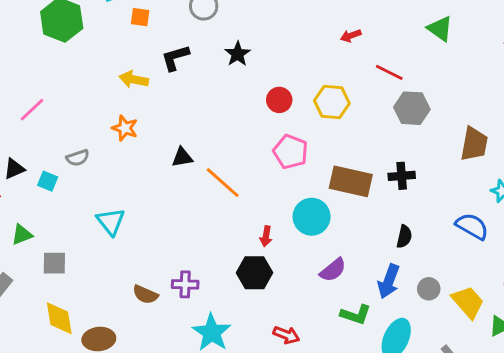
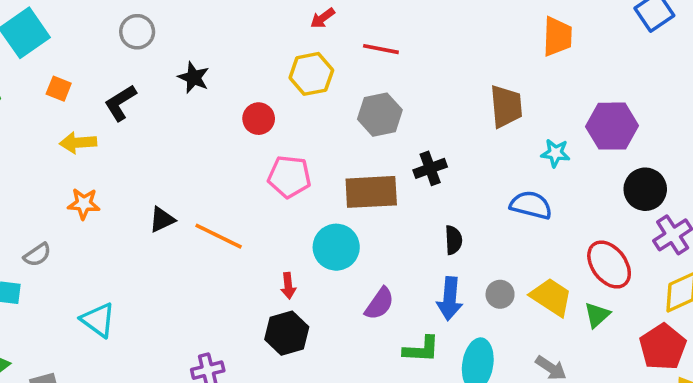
orange square: (140, 17) -> (59, 89), moved, turned 30
yellow hexagon: (332, 102) -> (311, 74), moved
gray hexagon: (412, 108) -> (380, 115), moved

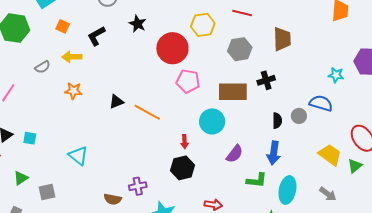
brown trapezoid: (506, 106) -> (282, 39), moved
red circle: (259, 119) -> (172, 48), size x1.8
gray semicircle: (37, 255) -> (43, 67), moved
gray circle: (500, 294) -> (299, 116), moved

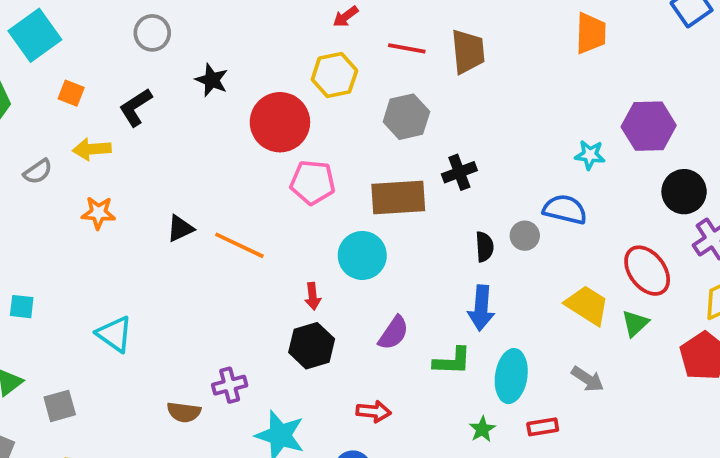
brown trapezoid: (282, 39) -> (468, 52), moved
purple semicircle: (235, 154) -> (393, 333), moved

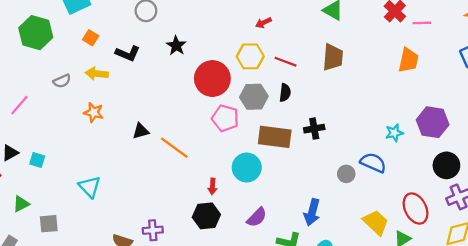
red line: (407, 48) -> (286, 62), moved
black L-shape: (136, 107) -> (128, 53), turned -135
gray hexagon: (406, 117) -> (254, 97), moved
cyan star: (590, 155) -> (394, 133), turned -30
black semicircle: (484, 247) -> (285, 93), moved

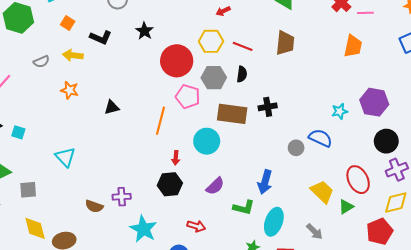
orange line: (174, 148) -> (160, 121), moved, turned 68

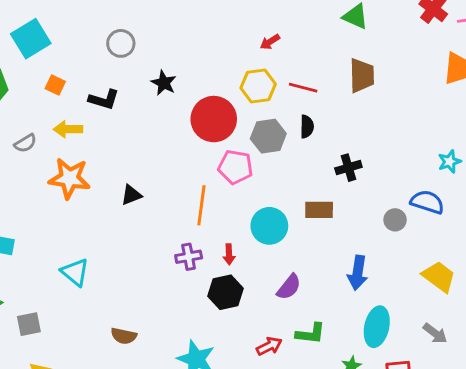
orange star: (70, 90) -> (69, 178), size x1.6
brown rectangle: (232, 114) -> (319, 210), moved, size x0.7
purple cross: (122, 197) -> (189, 257), moved
green L-shape: (244, 207) -> (310, 334), moved
red arrow: (196, 226) -> (269, 346), turned -36

